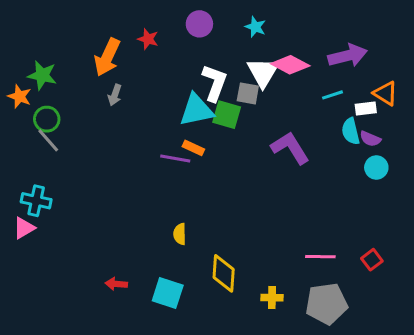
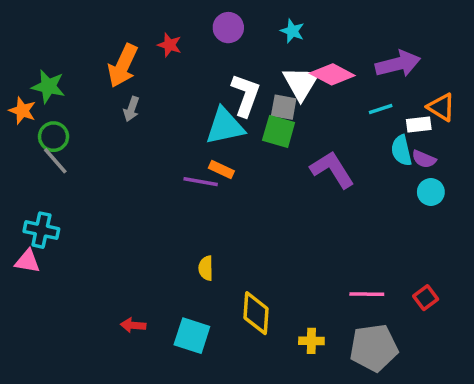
green square: (227, 115) -> (279, 131), moved
pink triangle: (24, 228) -> (28, 261), turned 40

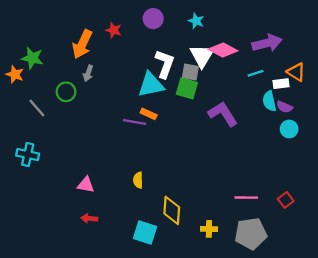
green circle: (54, 137) -> (66, 92), moved
pink triangle: (28, 261) -> (86, 185), moved
cyan square: (192, 336) -> (145, 232), moved

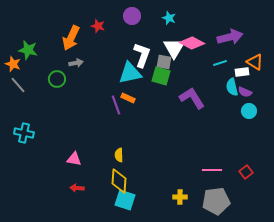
gray arrow: (88, 73) -> (76, 63), turned -120
gray line: (37, 108) -> (18, 85), moved
purple line: (135, 122) -> (116, 105), turned 60
yellow diamond: (172, 210) -> (119, 181), moved

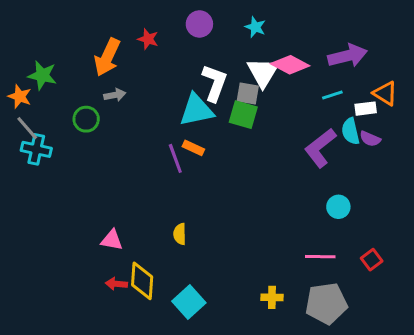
purple L-shape: (192, 98) -> (320, 148), moved, turned -96
cyan circle: (249, 111) -> (338, 207), moved
cyan cross: (24, 133) -> (36, 149), moved
yellow diamond: (119, 181) -> (142, 281), moved
cyan square: (125, 200) -> (189, 302), turned 30

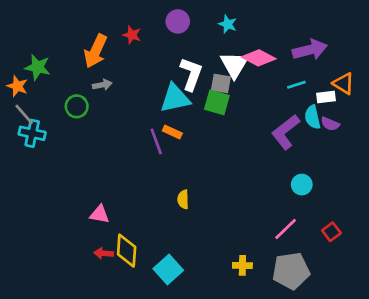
yellow semicircle: (180, 234) -> (183, 199), moved
pink line: (320, 257) -> (286, 229), turned -45

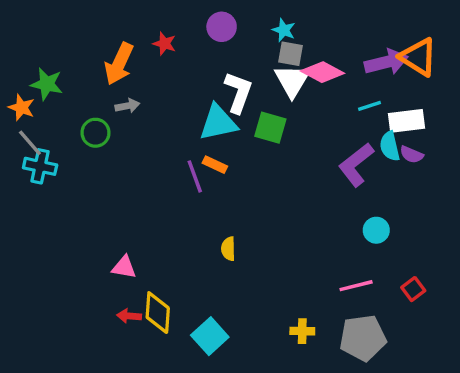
gray square: (221, 83) -> (291, 54), moved
orange triangle: (344, 83) -> (418, 57), moved, size x1.4
white rectangle: (326, 97) -> (407, 121), size x1.5
pink line: (286, 229) -> (356, 286), turned 30

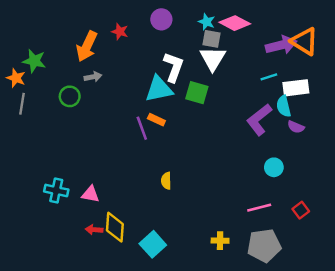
pink diamond: (322, 72) -> (235, 23), moved
gray line: (30, 143) -> (22, 104), turned 50
purple semicircle: (412, 155) -> (296, 127), moved
cyan cross: (40, 166) -> (56, 191), moved

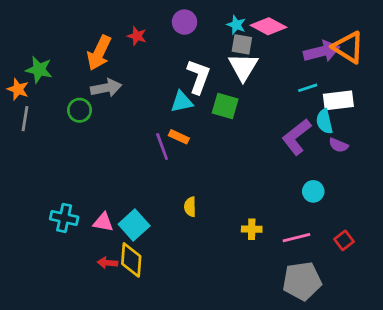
gray arrow: (93, 77) -> (106, 88), size x1.5
cyan triangle: (159, 89) -> (182, 102), size x0.7
yellow cross: (220, 241) -> (252, 229), moved
cyan square: (153, 244) -> (134, 225), moved

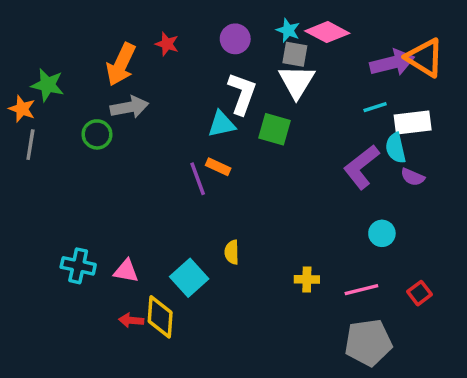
purple circle: (184, 22) -> (235, 39), moved
cyan square: (134, 225) -> (189, 278), moved

